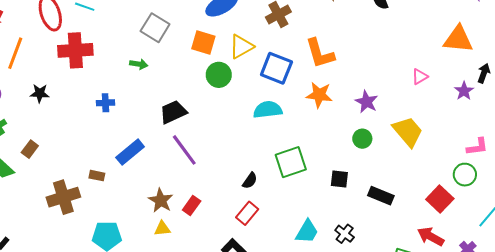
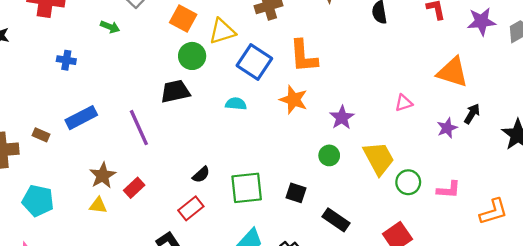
cyan semicircle: (268, 110) -> (236, 104), size x0.7
black trapezoid: (173, 112) -> (175, 91), moved
green square: (291, 162) -> (247, 188), moved
green circle: (465, 175) -> (408, 182), moved

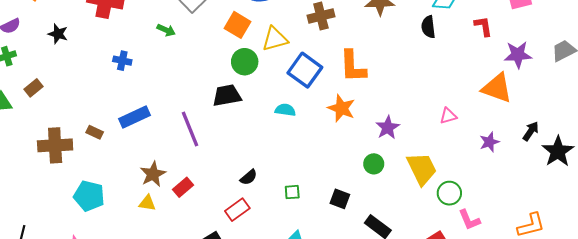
purple star: (481, 21) -> (518, 55), moved
black arrow: (472, 114) -> (531, 131), moved
green square: (247, 188) -> (292, 192), size x0.5
pink L-shape: (449, 190) -> (469, 220), moved, turned 60

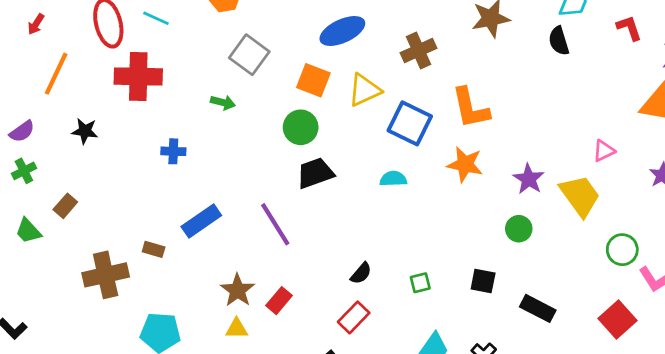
green circle: (245, 62) -> (301, 127), moved
yellow trapezoid: (422, 169) -> (580, 196), moved

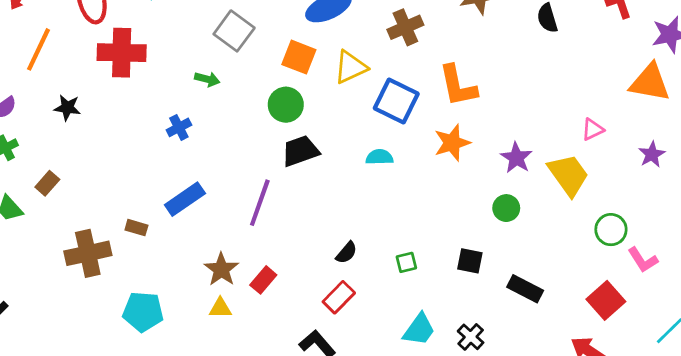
blue cross: (173, 151) -> (179, 127), moved, turned -30
orange star: (465, 164) -> (452, 143), turned -30
purple line: (275, 224) -> (260, 203), turned 51

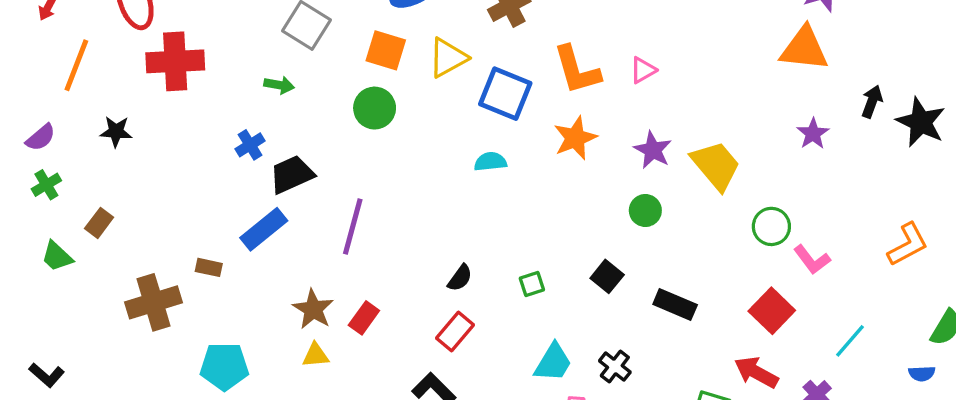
pink triangle: (593, 129) -> (643, 70), moved
black trapezoid: (300, 151) -> (292, 174), moved
black square: (470, 261) -> (607, 276), turned 32

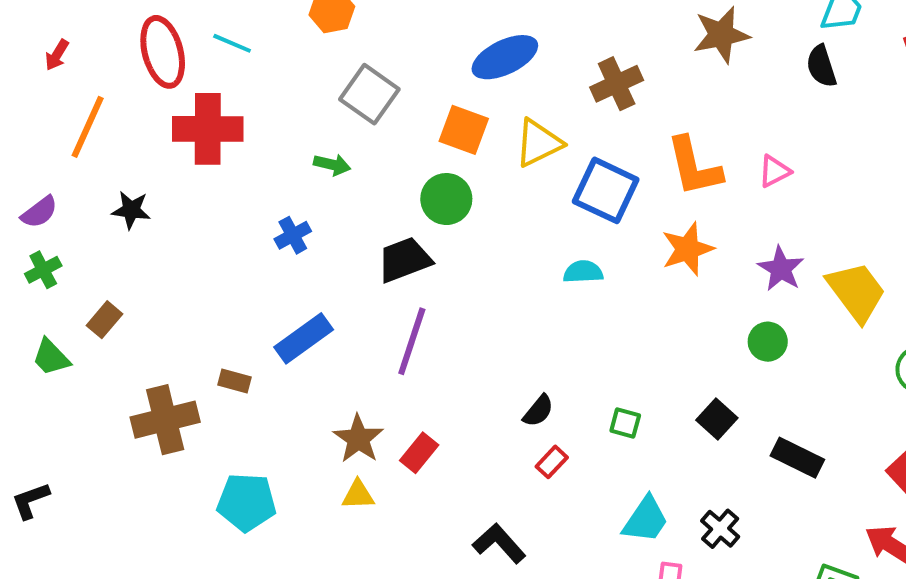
black trapezoid: (292, 174) -> (404, 260), moved
green square: (532, 284) -> (625, 423), turned 30
red rectangle: (455, 332) -> (552, 462), moved, size x0.7
black L-shape: (47, 375) -> (31, 501), turned 116

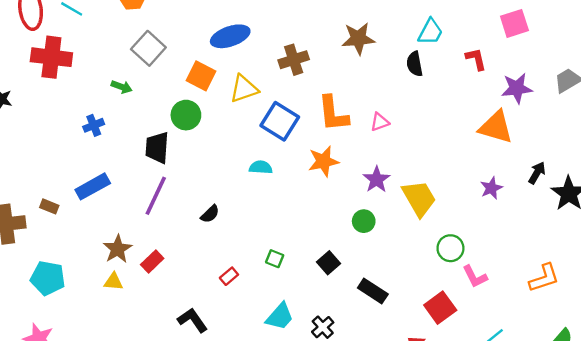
black trapezoid: (404, 260) -> (157, 148), turned -72
black semicircle: (538, 411) -> (210, 214), moved

